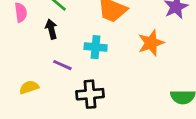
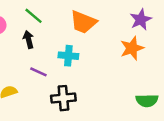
orange star: (151, 43) -> (132, 48), moved

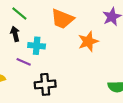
orange star: (132, 48) -> (88, 41), moved
cyan cross: (68, 56) -> (37, 46), moved

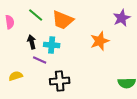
orange trapezoid: (62, 19) -> (63, 20), moved
black arrow: (15, 34) -> (32, 42), moved

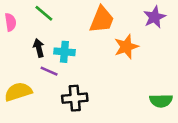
orange trapezoid: (63, 20) -> (102, 20), moved, turned -90
yellow semicircle: (16, 76) -> (18, 92), size x1.5

